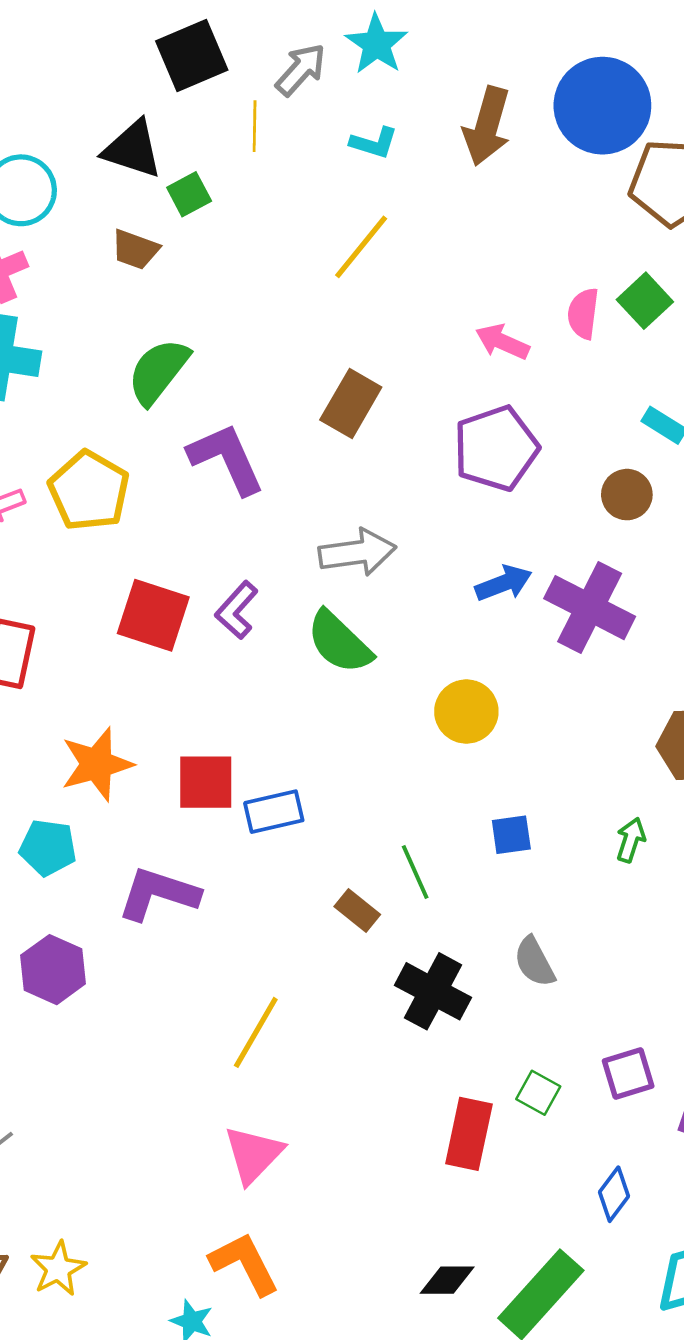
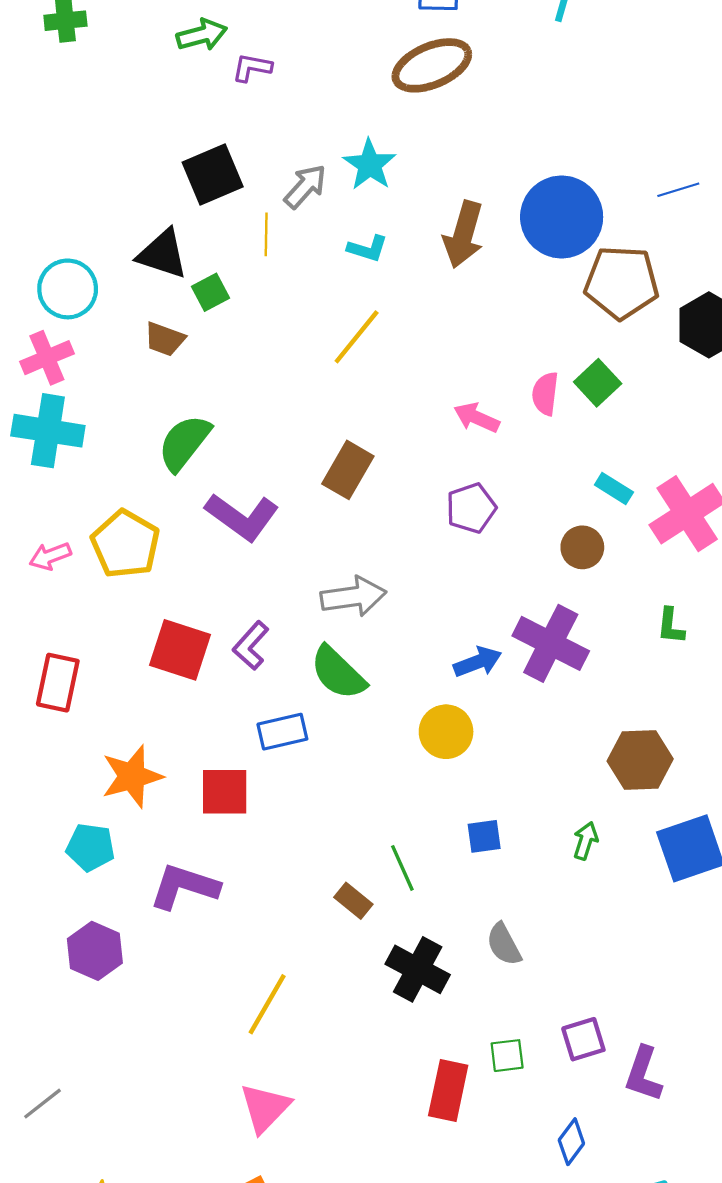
purple pentagon: (496, 448) -> (471, 508), size x0.7
purple L-shape: (226, 459) -> (242, 517), turned 150
blue arrow: (504, 583) -> (478, 662), moved
blue rectangle: (274, 812) -> (282, 732), moved
green square: (538, 1093) -> (507, 1056), turned -36

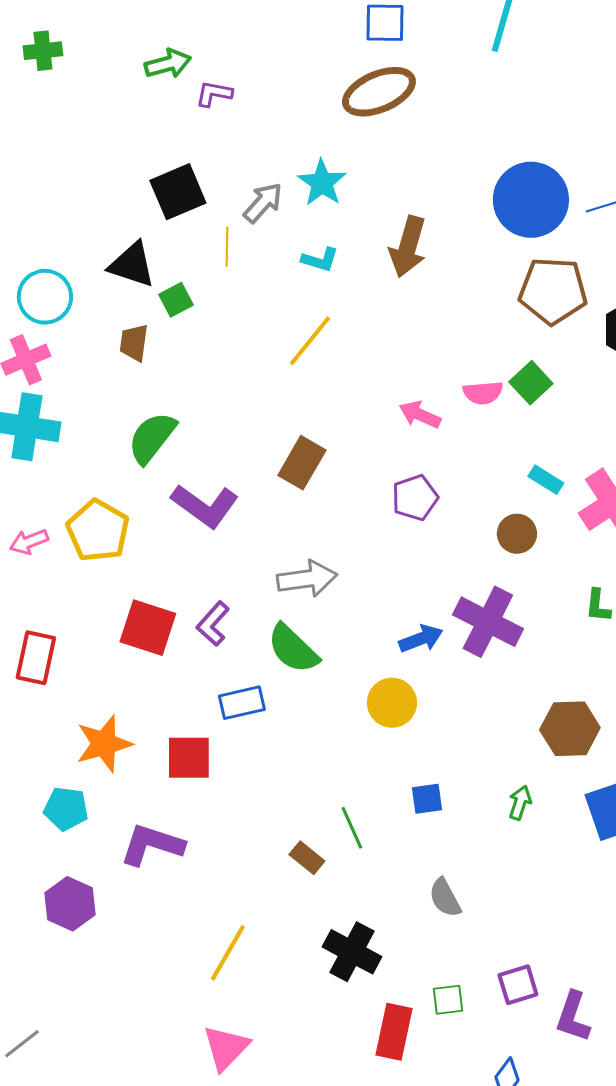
blue circle: (562, 217) -> (531, 200), moved
brown trapezoid: (165, 339) -> (134, 343), turned 78
pink semicircle: (545, 394) -> (483, 393), turned -102
black cross: (418, 969) -> (352, 952), moved

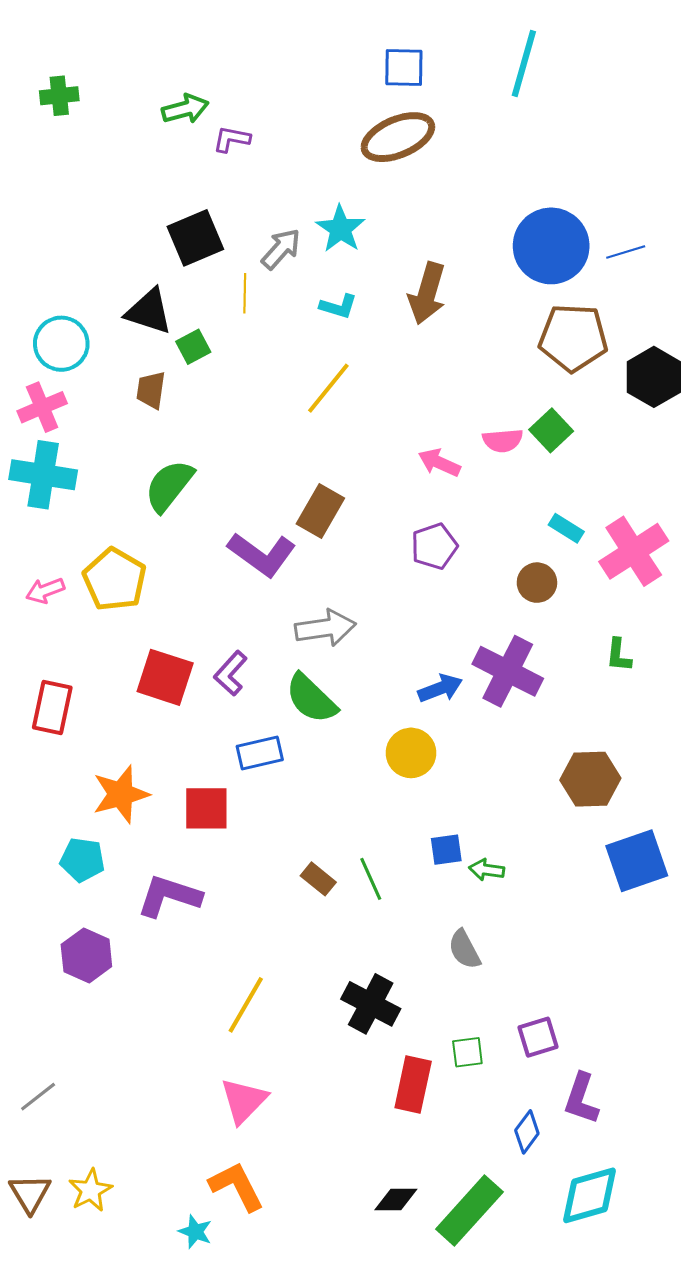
purple L-shape: (205, 506) -> (262, 554), moved
green arrow: (520, 803) -> (487, 870), moved, turned -100
brown rectangle: (307, 858) -> (318, 879), moved
purple L-shape: (573, 1017) -> (581, 1099), moved

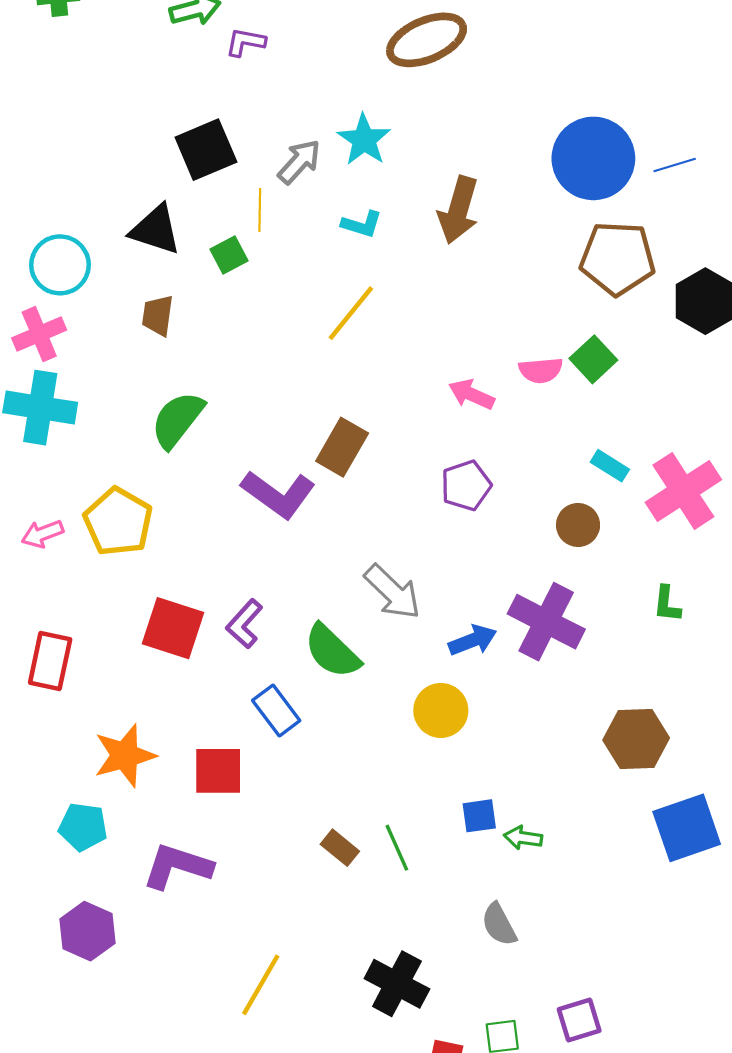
green square: (193, 347) -> (229, 255), moved
gray arrow: (325, 628) -> (393, 592), moved, turned 52
blue rectangle: (260, 753) -> (276, 710), turned 66

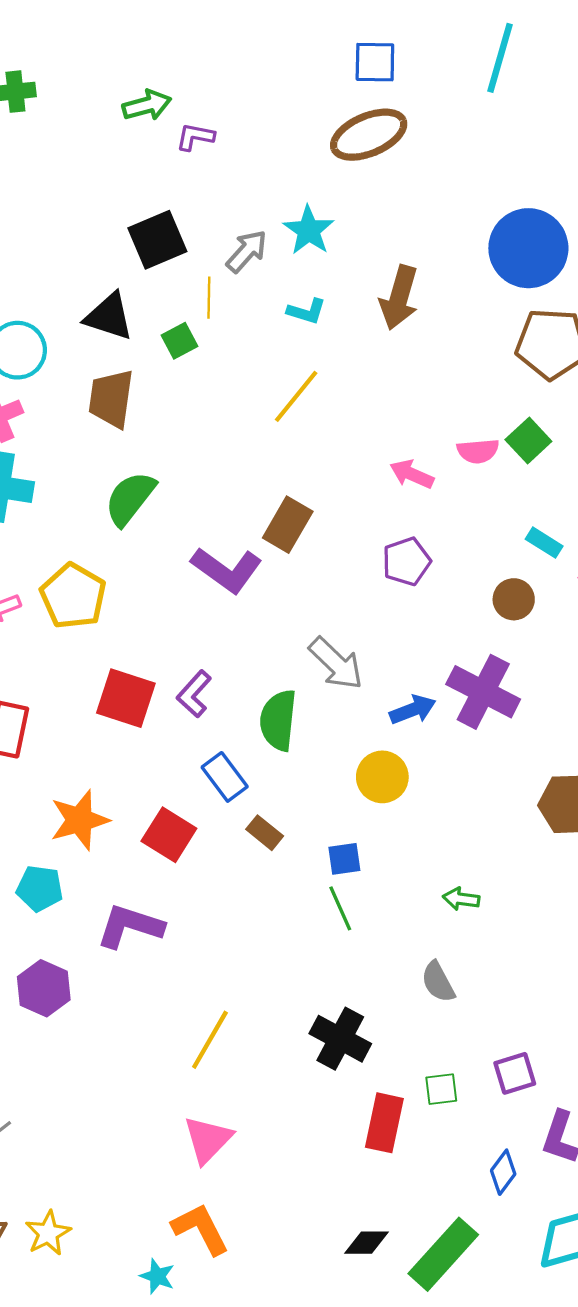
brown trapezoid: (158, 315) -> (111, 399), size x1.5
green semicircle: (332, 651) -> (278, 720), turned 52
red square: (218, 771) -> (169, 835), turned 32
blue square: (479, 816) -> (344, 859), moved
brown rectangle: (340, 848) -> (265, 833), moved

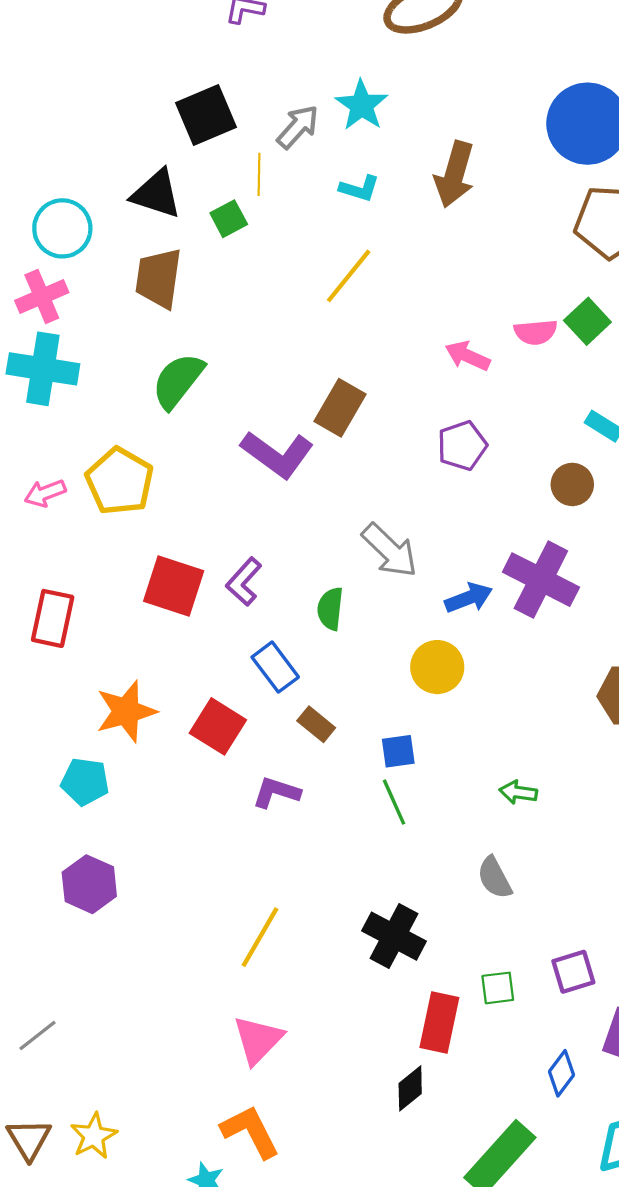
green semicircle: (278, 720) -> (330, 609), size x0.7
purple L-shape: (130, 926) -> (276, 792), moved, size x0.7
black diamond: (367, 1243) -> (410, 1088), moved, turned -39

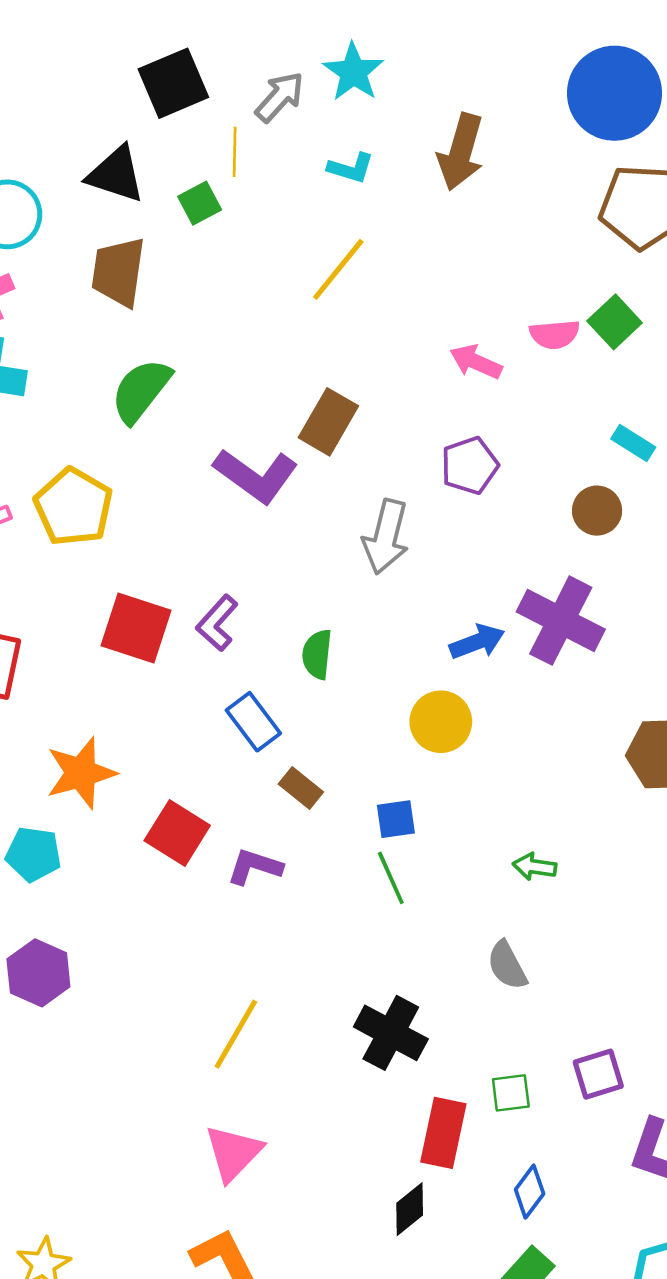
gray arrow: (390, 550) -> (386, 537), moved, turned 60
red square: (218, 726) -> (177, 833), moved
blue diamond: (561, 1073) -> (530, 1192), moved

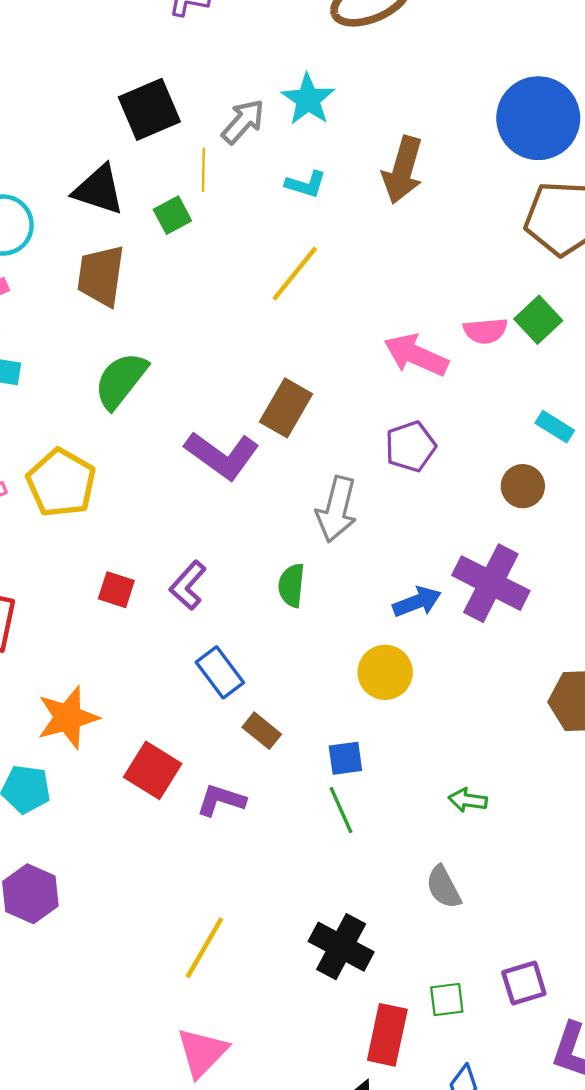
pink arrow: (476, 362) -> (416, 355), size x1.4
red square: (136, 628) -> (116, 590), size x0.6
green semicircle: (317, 654) -> (291, 585), moved

